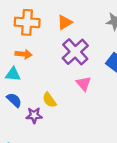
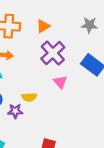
yellow semicircle: (49, 100) -> (29, 97), turned -56

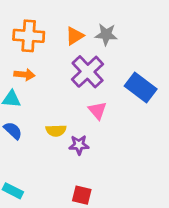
gray star: (89, 25) -> (106, 34), moved
purple star: (15, 111) -> (79, 145), moved

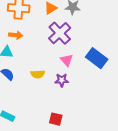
blue rectangle: (141, 88) -> (97, 58), moved
purple star: (79, 145) -> (62, 80), moved

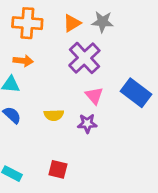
red square: (56, 119) -> (58, 169), moved

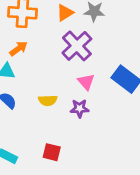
orange arrow: (23, 61) -> (18, 49), turned -42

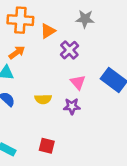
orange triangle: (65, 13) -> (48, 31), moved
purple cross: (77, 46) -> (69, 50), size x0.7

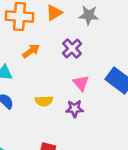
orange triangle: (48, 31) -> (54, 13), moved
orange arrow: (17, 52) -> (31, 51), moved

